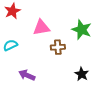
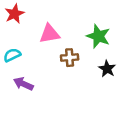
black star: (82, 74) -> (107, 69), moved
purple arrow: (27, 75) -> (23, 84), moved

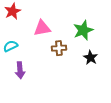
green star: (98, 36) -> (83, 30), turned 30
purple arrow: (23, 84) -> (20, 70), turned -119

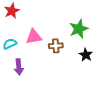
pink triangle: (42, 28) -> (34, 37), moved

